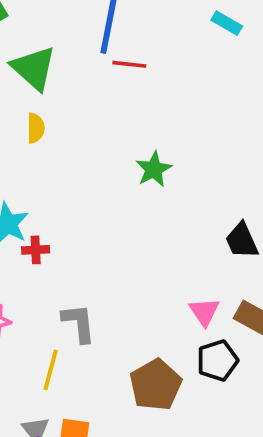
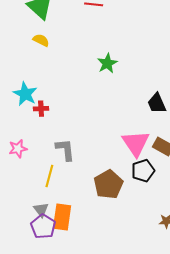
yellow semicircle: (36, 128) -> (41, 40), turned -63
pink triangle: (204, 312) -> (136, 143), size x1.6

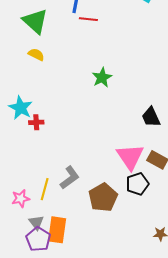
pink star: (18, 149) -> (21, 198), moved
gray L-shape: (65, 150) -> (70, 178), moved, turned 60

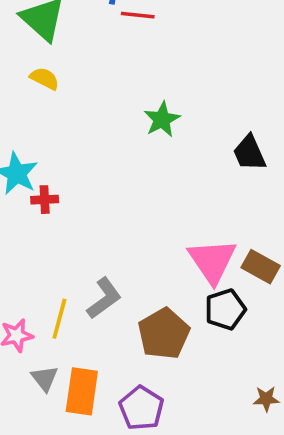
black trapezoid: (151, 117) -> (249, 153), moved
purple pentagon: (38, 239) -> (141, 408), moved

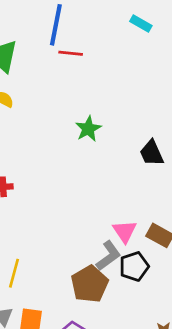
pink triangle: (212, 261) -> (125, 231), size x0.7
gray L-shape: (104, 298) -> (108, 256), moved

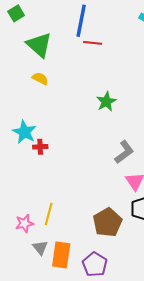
gray L-shape: (108, 256) -> (124, 152), moved

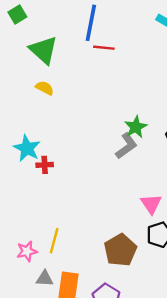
green star: (106, 102) -> (136, 127), moved
gray L-shape: (124, 152) -> (126, 146), moved
gray triangle: (40, 248) -> (45, 278), turned -49

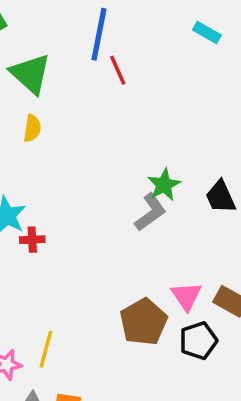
red line: (104, 48) -> (118, 70), turned 60
yellow semicircle: (45, 88) -> (32, 128), turned 72
brown pentagon: (120, 250) -> (143, 322), moved

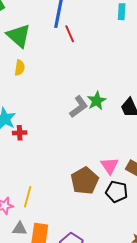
cyan rectangle: (207, 33) -> (122, 12), turned 63
gray L-shape: (150, 212) -> (79, 107), moved
black pentagon: (198, 341) -> (117, 192), turned 30

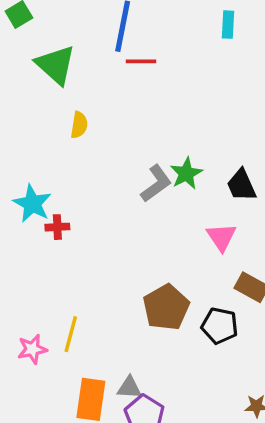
red line: (70, 34) -> (141, 61), turned -66
yellow semicircle: (20, 68) -> (79, 125), moved
pink triangle: (110, 166) -> (221, 237), moved
gray triangle: (20, 229) -> (129, 388), moved

